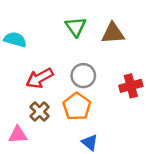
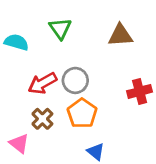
green triangle: (76, 27) -> (60, 28), moved
gray circle: (83, 76) -> (75, 80), moved
pink triangle: (18, 135) -> (19, 143), turned 42

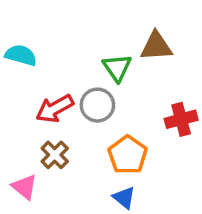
green triangle: (60, 28) -> (117, 68), moved
orange pentagon: (82, 113) -> (128, 155), moved

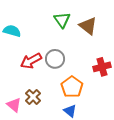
brown triangle: (156, 46) -> (88, 26), turned 42
green triangle: (117, 68) -> (62, 20), moved
brown cross: (55, 155) -> (33, 97), moved

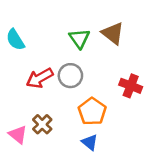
green triangle: (62, 20) -> (79, 38), moved
cyan semicircle: (12, 31) -> (15, 40), turned -138
red cross: (102, 67) -> (131, 86), turned 36

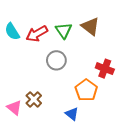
red arrow: (40, 78) -> (37, 34), moved
orange pentagon: (92, 111) -> (86, 90), moved

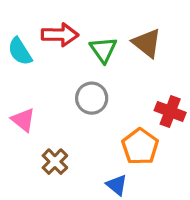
red arrow: (37, 34) -> (60, 35), moved, turned -150
pink triangle: (14, 108) -> (23, 120), moved

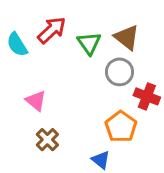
red arrow: (60, 35) -> (52, 30), turned -44
gray circle: (92, 98) -> (119, 72), moved
pink triangle: (23, 120) -> (36, 101), moved

